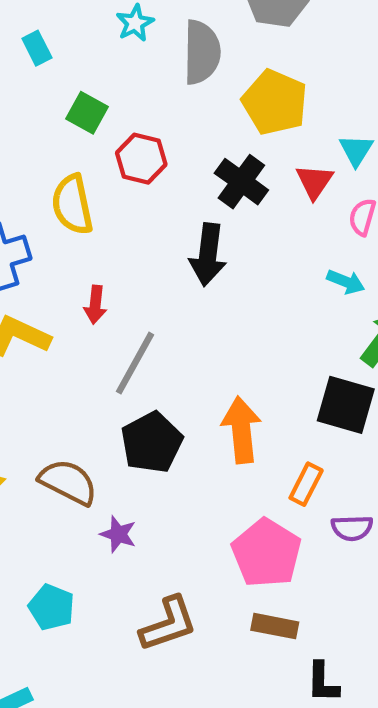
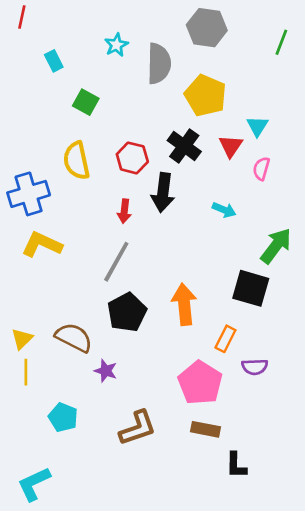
red hexagon: (141, 159) -> (132, 158), moved
cyan arrow: (346, 282) -> (224, 210), moved
red arrow: (95, 305) -> (124, 211), moved

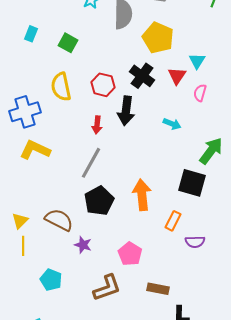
cyan rectangle: (54, 61) -> (31, 34), moved, turned 49
pink pentagon: (200, 383) -> (130, 254), moved, size x0.7

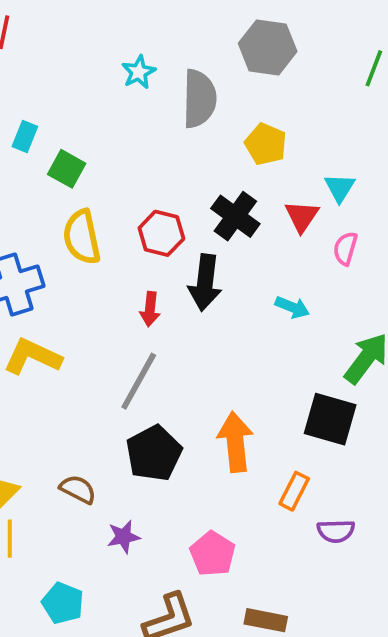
yellow pentagon: (158, 38) -> (266, 144), size x0.7
green square: (68, 43) -> (67, 169), moved
brown semicircle: (59, 220) -> (78, 489), size x0.7
purple star: (83, 245) -> (123, 537), turned -30

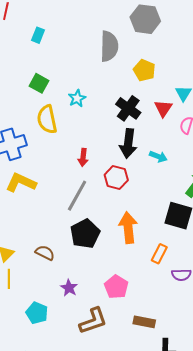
cyan star: (139, 72) -> (77, 98), moved
cyan rectangle: (25, 137) -> (38, 35), moved
red hexagon: (161, 233) -> (116, 178), moved
black arrow: (205, 283) -> (128, 143), moved
purple star: (123, 537) -> (69, 288), moved, turned -30

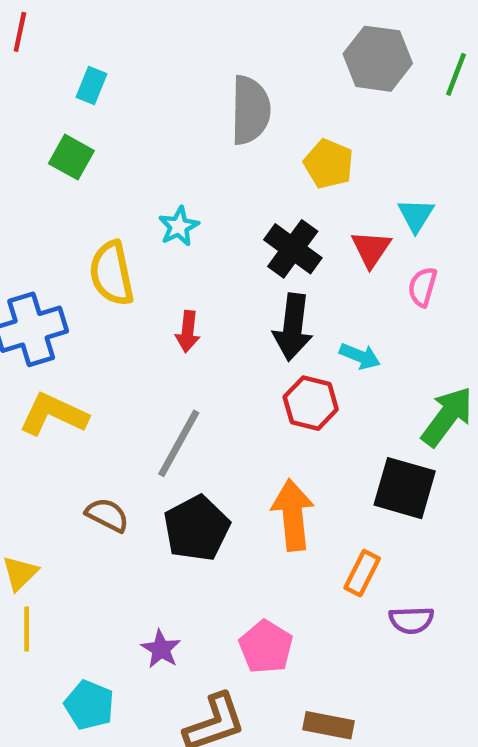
gray hexagon: (145, 19) -> (378, 59), moved
green square: (39, 83) -> (71, 157), moved
red arrow: (83, 157) -> (188, 332), moved
red hexagon: (116, 178) -> (311, 403), moved
brown semicircle: (45, 253) -> (107, 515), moved

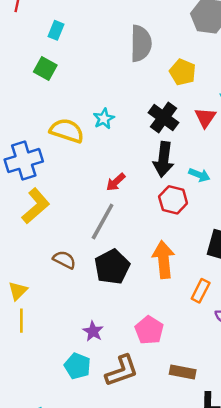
cyan star: (179, 226) -> (104, 119), moved
yellow semicircle: (112, 273) -> (67, 131), turned 120
red arrow: (188, 332) -> (116, 182), moved, turned 42
yellow L-shape: (53, 414) -> (36, 206), turned 114
cyan pentagon: (89, 705) -> (77, 366), moved

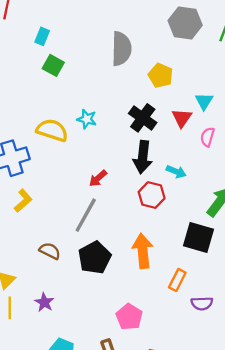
green square: (45, 69) -> (53, 65), moved
cyan star: (104, 119) -> (87, 119), turned -30
yellow L-shape: (36, 206) -> (23, 201), size x0.7
purple star: (93, 331) -> (44, 302), moved

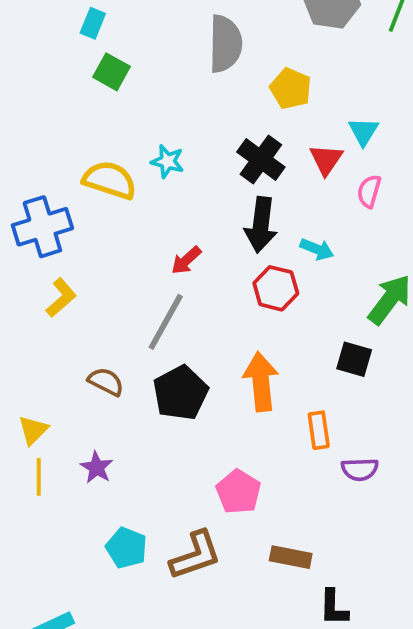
black square: (199, 238) -> (354, 359), size x0.7
orange rectangle: (177, 280) -> (319, 430), turned -35

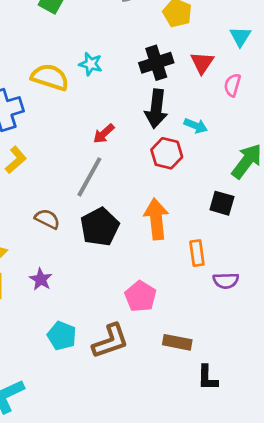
cyan triangle: (364, 132) -> (240, 36), moved
black cross: (261, 160) -> (156, 63), turned 36

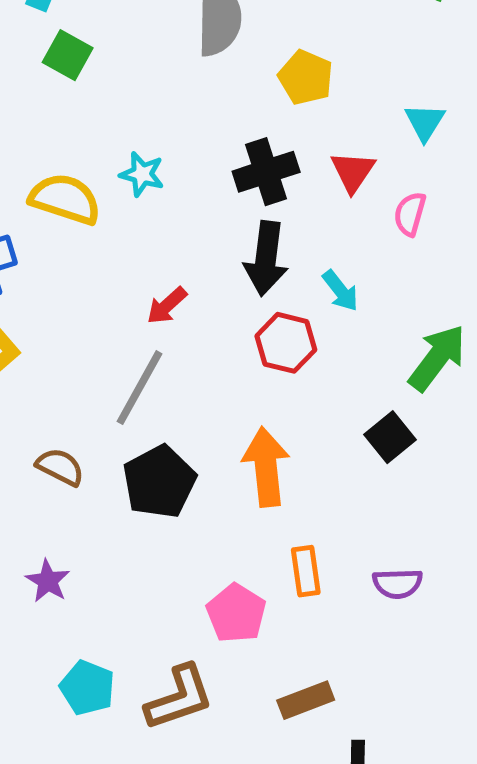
cyan arrow: (196, 126) -> (340, 291), turned 30
black square: (222, 203) -> (390, 437), turned 35
orange rectangle: (197, 253) -> (306, 571), moved
brown rectangle: (177, 342) -> (306, 700), turned -32

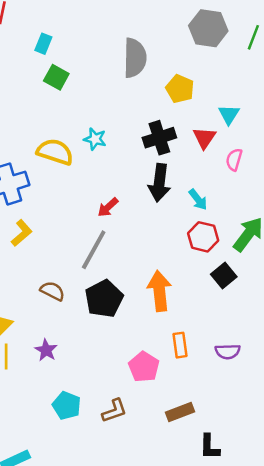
cyan triangle: (425, 122) -> (229, 115), moved
red hexagon: (286, 343) -> (203, 237), moved
brown L-shape: (179, 698) -> (114, 411), size x0.7

